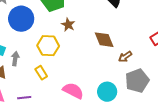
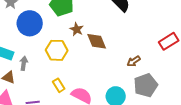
brown diamond: (104, 40) -> (97, 41), moved
yellow rectangle: (41, 73) -> (59, 85), moved

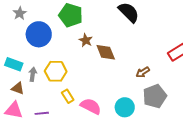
yellow hexagon: (57, 50) -> (56, 71), moved

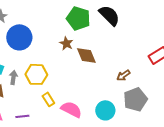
green pentagon: (71, 15) -> (78, 18), moved

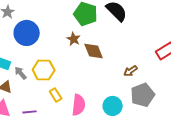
gray arrow: (13, 77) -> (21, 73), turned -48
pink semicircle: (71, 109) -> (79, 105), turned 70

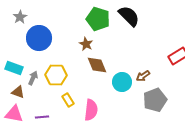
brown diamond: (94, 51) -> (97, 65), moved
gray arrow: (21, 73) -> (33, 78), turned 64
cyan circle: (113, 106) -> (122, 82), moved

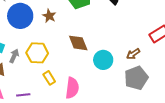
brown star: (86, 44) -> (49, 16), moved
brown arrow: (143, 76) -> (133, 54), moved

